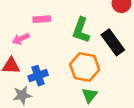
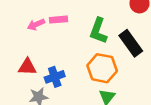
pink arrow: (21, 39) -> (36, 25), moved

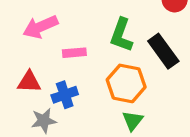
pink rectangle: (58, 20) -> (74, 53), moved
pink arrow: (36, 25) -> (40, 27), size x1.5

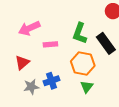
red triangle: (29, 82) -> (22, 63), turned -42
blue cross: (65, 95) -> (51, 81), moved

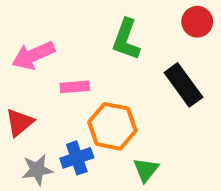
green L-shape: (80, 33) -> (126, 39), moved
orange hexagon: (83, 64) -> (112, 126), moved

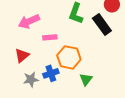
black rectangle: (183, 85) -> (102, 24), moved

